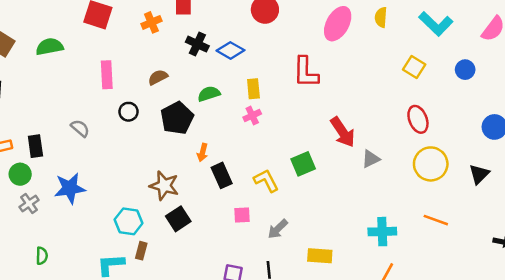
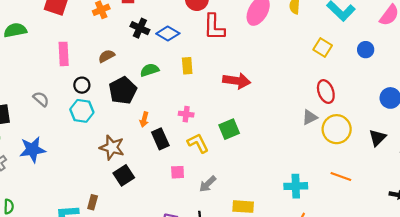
red L-shape: (306, 72) -> (214, 27), moved
pink cross: (252, 116) -> (186, 114), moved, turned 32
red arrow: (343, 132) -> (237, 81), moved, turned -48
gray triangle: (371, 159) -> (310, 117), moved
cyan hexagon: (129, 221) -> (82, 111), moved

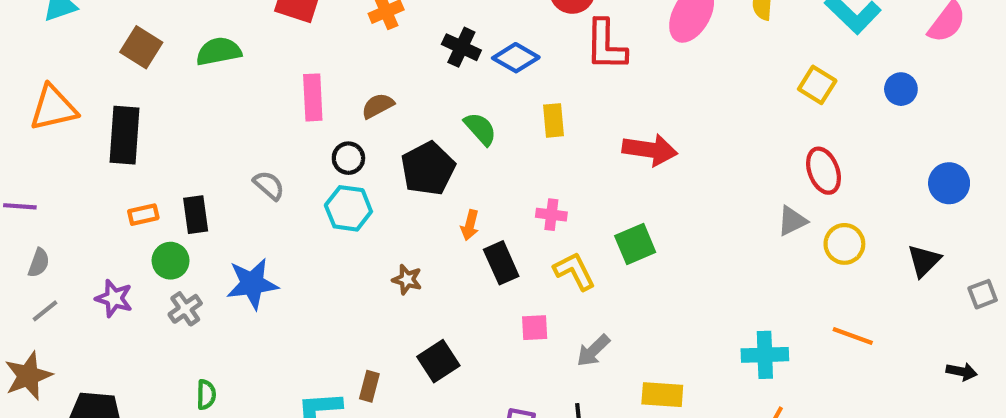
brown semicircle: (107, 56) -> (378, 106), moved
green semicircle: (150, 70) -> (480, 129), turned 66
yellow circle: (337, 129) -> (844, 244), size x0.7
brown star: (112, 147) -> (407, 280), size x0.6
black square: (124, 175) -> (438, 361), moved

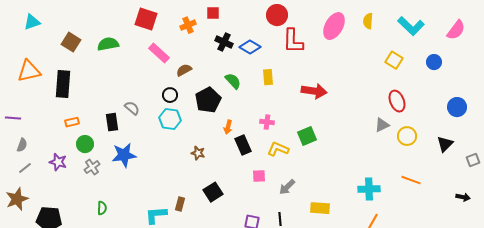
pink rectangle: (313, 97) -> (159, 53), moved, turned -45
black rectangle: (196, 215) -> (112, 122), moved
yellow L-shape: (574, 271) -> (278, 149), turned -40

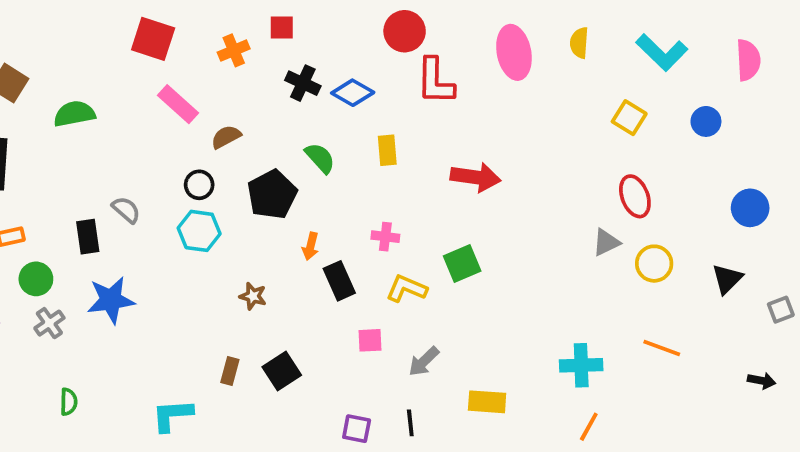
pink ellipse: (334, 26) -> (514, 52), turned -40
pink semicircle: (456, 30) -> (748, 60), turned -40
green semicircle: (108, 44) -> (74, 114), moved
brown rectangle: (180, 204) -> (230, 371), moved

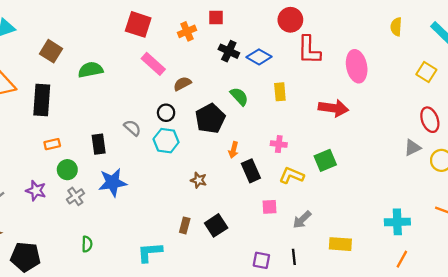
pink ellipse: (514, 52) -> (357, 66), moved
gray semicircle: (126, 210) -> (132, 128), moved

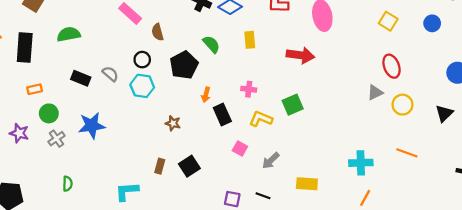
green semicircle: (91, 70) -> (69, 34), moved
brown semicircle: (182, 84) -> (158, 32), turned -77
black rectangle: (99, 144) -> (81, 78), moved, turned -60
pink square: (269, 207) -> (240, 149), turned 32
black line: (294, 257) -> (263, 196), turned -64

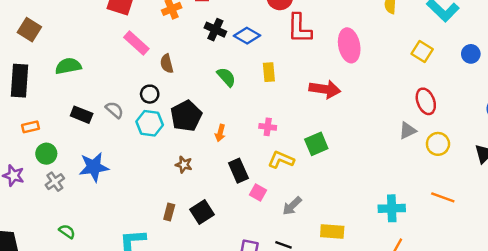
black pentagon: (184, 65) -> (186, 116), moved
black rectangle: (222, 114) -> (238, 171), moved
green semicircle: (68, 184) -> (67, 231), turned -56

